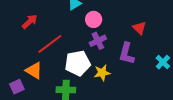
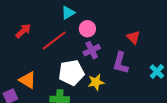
red line: (50, 44) -> (54, 40), moved

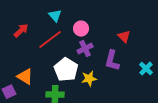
cyan triangle: (68, 13) -> (55, 16), moved, turned -40
white pentagon: (71, 73) -> (66, 70), turned -30

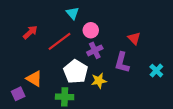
cyan triangle: (55, 16) -> (73, 13), moved

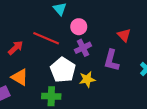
red arrow: (30, 32) -> (16, 48), moved
red line: (60, 41) -> (46, 38), turned 60

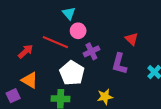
pink circle: (79, 27) -> (78, 31), moved
yellow star: (87, 79) -> (105, 97), moved

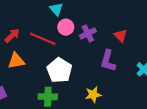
red arrow: (26, 51) -> (12, 36), moved
purple cross: (91, 51) -> (88, 33), moved
orange triangle: (30, 80) -> (16, 61), moved, turned -42

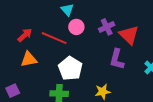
purple cross: (88, 33) -> (107, 27), moved
red triangle: (121, 36) -> (129, 35), size x1.5

